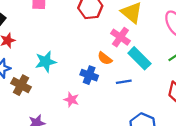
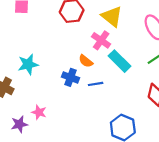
blue line: (124, 82) -> (96, 84), moved
pink star: (71, 100) -> (39, 112), moved

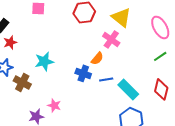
orange semicircle: (86, 61) -> (97, 58), turned -88
cyan rectangle: (120, 61) -> (128, 89), moved

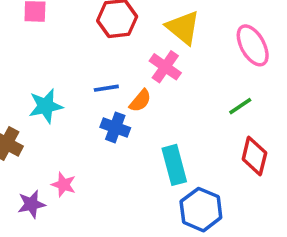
green line: (160, 56) -> (240, 106), moved
blue line: (106, 79) -> (106, 88), moved
cyan rectangle: (128, 89) -> (174, 165), moved, turned 30

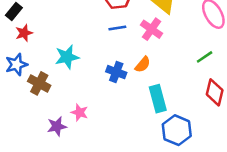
blue line: (106, 88) -> (117, 28), moved
orange semicircle: (140, 101) -> (143, 65), moved

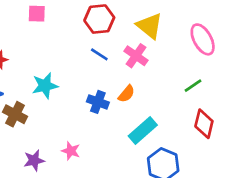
blue line: (117, 28) -> (99, 54), turned 42
cyan rectangle: (158, 99) -> (143, 130), turned 64
pink star: (80, 112) -> (71, 151), moved

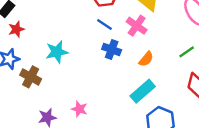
orange semicircle: (126, 94) -> (146, 59), moved
blue cross: (98, 102) -> (112, 50), moved

